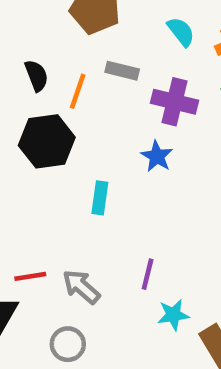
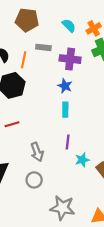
cyan rectangle: (100, 198) -> (65, 110), moved
red line: (30, 276) -> (12, 124), moved
gray arrow: (81, 287) -> (37, 152), turned -144

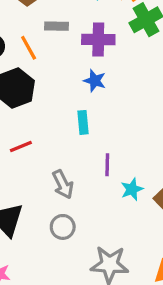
orange line: (24, 60) -> (29, 48), turned -35
cyan rectangle: (65, 110) -> (83, 122), moved

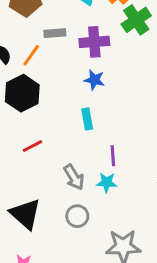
orange line: (29, 48) -> (31, 55), turned 70
cyan star: (132, 189) -> (107, 182), moved, turned 30

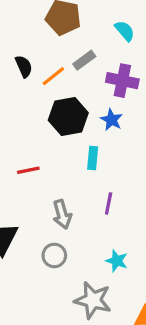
gray rectangle: (55, 33) -> (84, 60), turned -48
black hexagon: (22, 93) -> (68, 117), moved
cyan star: (107, 182) -> (117, 261), moved

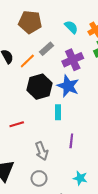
purple cross: (122, 81) -> (73, 60), turned -30
blue star: (111, 120) -> (68, 86), size x1.5

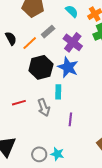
purple cross: (73, 60) -> (73, 42), turned -30
gray arrow: (42, 151) -> (44, 108), moved
cyan star: (80, 178) -> (57, 154), moved

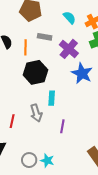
gray rectangle: (48, 32) -> (45, 37), turned 48
orange line: (30, 43) -> (25, 47), turned -49
blue star: (68, 67) -> (82, 73), moved
red line: (19, 103) -> (12, 121), moved, turned -64

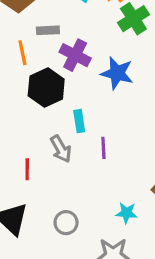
purple cross: (69, 49) -> (75, 55), moved
purple line: (62, 126) -> (103, 148), moved
cyan star: (47, 161) -> (126, 213), moved

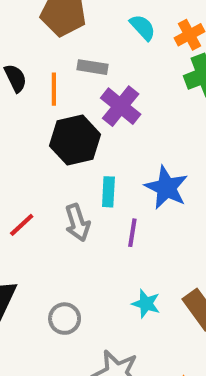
blue star: (117, 73) -> (166, 188), moved
red line: (27, 169) -> (22, 225), moved, turned 35
cyan star: (126, 213) -> (146, 304), moved

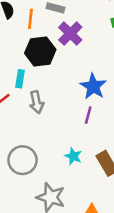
cyan rectangle: (108, 192) -> (20, 79), moved
purple line: (132, 233) -> (88, 115), moved
gray circle: (65, 319) -> (23, 160), size x1.5

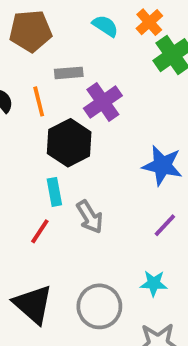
purple cross: (70, 34) -> (103, 102), turned 30
purple line: (88, 115) -> (165, 225), moved, turned 48
cyan star: (73, 156) -> (154, 283), moved

